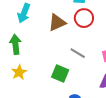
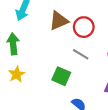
red circle: (84, 18) -> (84, 27), moved

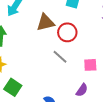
green square: (61, 76) -> (13, 87), moved

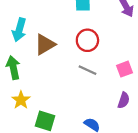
brown triangle: (45, 22) -> (45, 44), moved

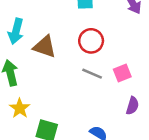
brown triangle: (45, 44) -> (45, 47), turned 50
pink square: (124, 69) -> (122, 73), moved

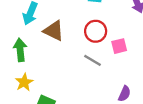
pink square: (122, 73) -> (119, 46), moved

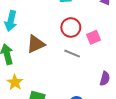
brown triangle: (54, 31) -> (36, 44), moved, turned -42

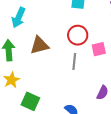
gray line: (72, 54) -> (74, 62), turned 63

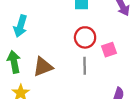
brown triangle: (39, 45) -> (43, 67), moved

